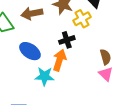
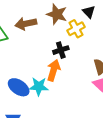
blue ellipse: (30, 51) -> (19, 87), moved

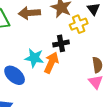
cyan star: (39, 86) -> (34, 58), moved

